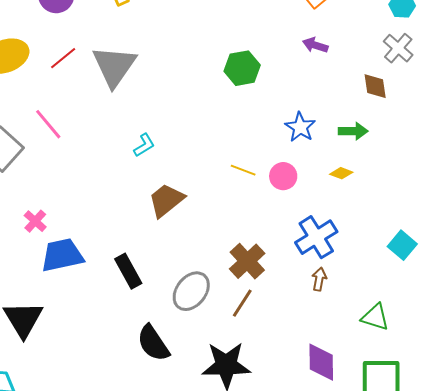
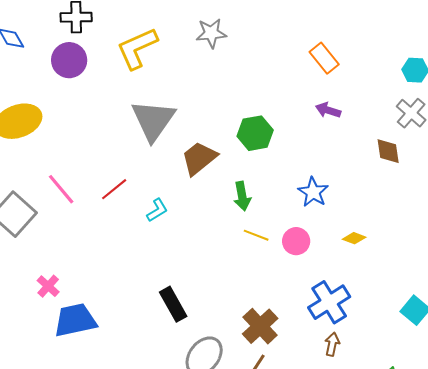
red line: (63, 58) -> (114, 189), moved
gray triangle: (114, 66) -> (153, 120), moved
green arrow: (353, 131) -> (242, 196), moved, turned 80
brown trapezoid: (166, 200) -> (199, 158), moved
black rectangle: (128, 271) -> (173, 304), moved

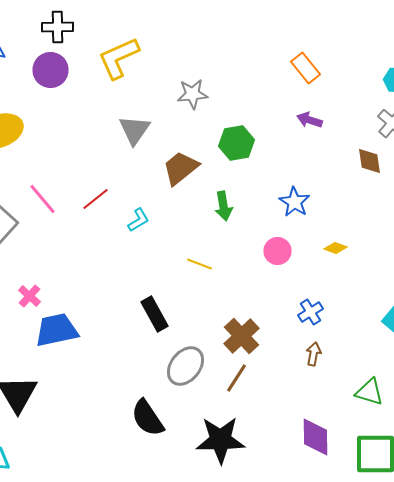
gray star: (211, 33) -> (192, 94), moved
gray triangle: (153, 120) -> (134, 130), size x0.7
yellow line: (256, 235) -> (200, 264), moved
blue cross: (329, 302) -> (310, 312), size x0.6

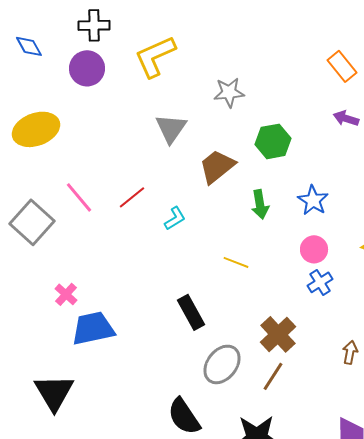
blue star: (294, 202) -> (313, 200), moved
blue cross: (310, 312) -> (320, 282), moved

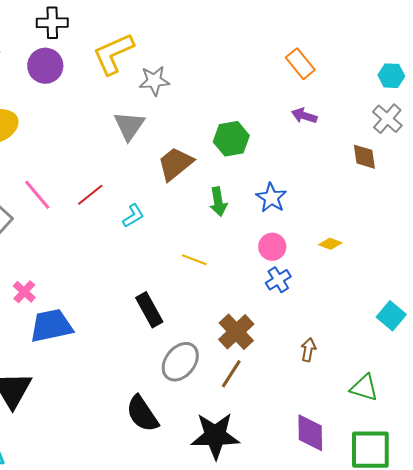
gray star: (229, 92) -> (154, 81), moved

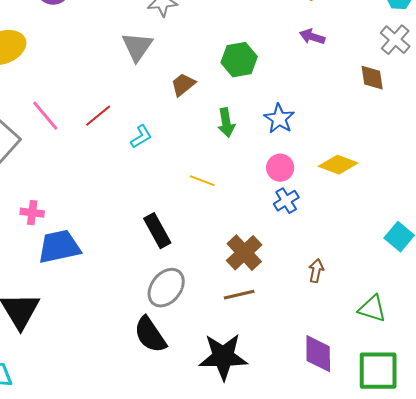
brown trapezoid: (175, 164) -> (183, 85), size x0.7
yellow diamond: (330, 244) -> (338, 165), size x1.6
pink cross: (24, 292) -> (32, 213), turned -35
gray ellipse: (180, 362) -> (166, 288), moved
brown line: (231, 374) -> (239, 295), turned 44

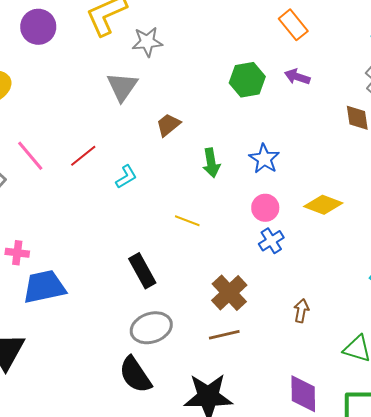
green hexagon: (239, 60) -> (247, 80), moved
gray ellipse: (166, 288) -> (151, 328), turned 33

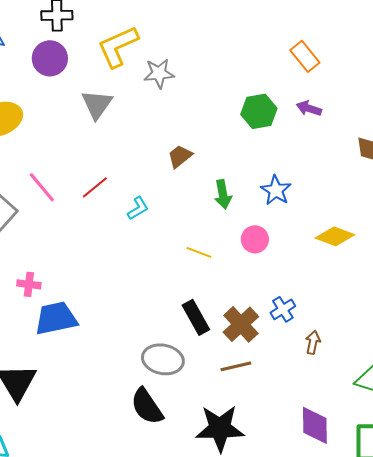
gray triangle: (122, 87) -> (97, 104), moved
pink circle: (265, 208) -> (255, 239), moved
blue cross: (271, 241) -> (283, 309), moved
black rectangle: (142, 271) -> (196, 317), moved
gray ellipse: (151, 328) -> (163, 359), turned 30

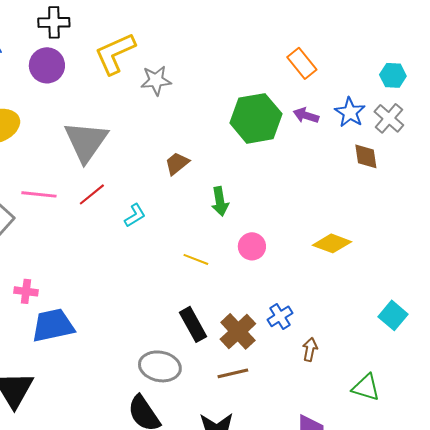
gray triangle: (97, 104) -> (86, 141), moved, size x1.4
green hexagon: (259, 111) -> (256, 118), size x1.4
pink line: (42, 187) -> (39, 194), turned -44
blue star: (276, 190) -> (350, 112), moved

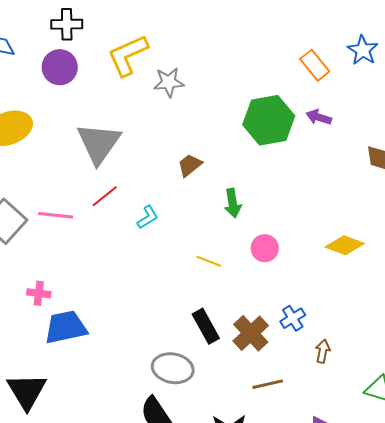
blue star: (350, 112) -> (363, 50), moved
pink line: (39, 194) -> (56, 215), moved
brown line: (233, 373) -> (268, 384), moved

